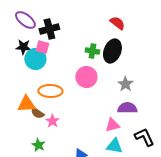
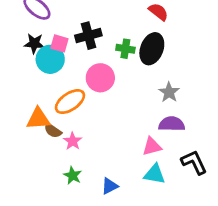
black cross: (49, 29) -> (88, 36), moved
pink circle: (86, 77) -> (100, 78), moved
orange ellipse: (50, 91) -> (70, 102), turned -35
green star: (38, 145) -> (73, 175), moved

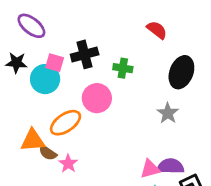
black star: (34, 43) -> (16, 63), moved
black ellipse: (152, 49) -> (181, 72), moved
purple semicircle: (172, 124) -> (171, 166), moved

